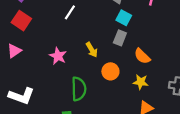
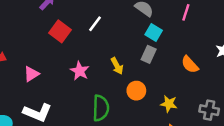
red square: (21, 21) -> (60, 31), moved
pink triangle: (14, 51) -> (31, 74), moved
orange semicircle: (142, 56) -> (190, 64), moved

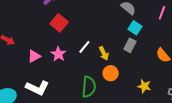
white line: (95, 24) -> (84, 47), moved
pink star: (80, 71) -> (58, 54), moved
orange circle: (136, 91) -> (111, 73), moved

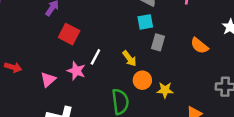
cyan square: (135, 28) -> (145, 22), moved, turned -32
white line: (84, 47) -> (95, 57), moved
yellow star: (144, 86) -> (165, 90), moved

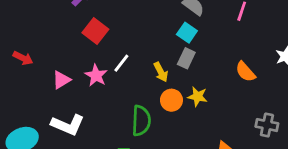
cyan square: (145, 22) -> (187, 33), turned 35
gray rectangle: (158, 42) -> (186, 58), moved
yellow star: (165, 90) -> (198, 97), moved

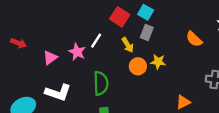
red square: (95, 31) -> (120, 17), moved
green semicircle: (141, 121) -> (101, 83), moved

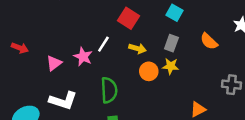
cyan square: (146, 12) -> (175, 13), moved
gray rectangle: (147, 33) -> (171, 43), moved
yellow arrow: (128, 45) -> (138, 48), turned -42

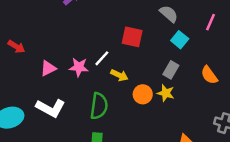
red square: (129, 18) -> (132, 37), turned -30
yellow arrow: (138, 48) -> (119, 75), moved
pink star: (83, 57) -> (79, 67), turned -30

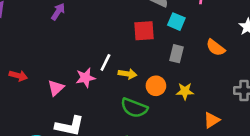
red square: (132, 37) -> (144, 31), moved
yellow star: (166, 93) -> (185, 91), moved
green semicircle: (99, 106) -> (134, 108), moved, turned 120

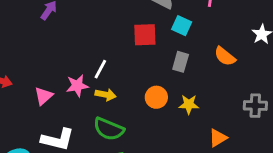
yellow arrow: (127, 74) -> (106, 95), moved
green semicircle: (134, 108) -> (109, 129), moved

